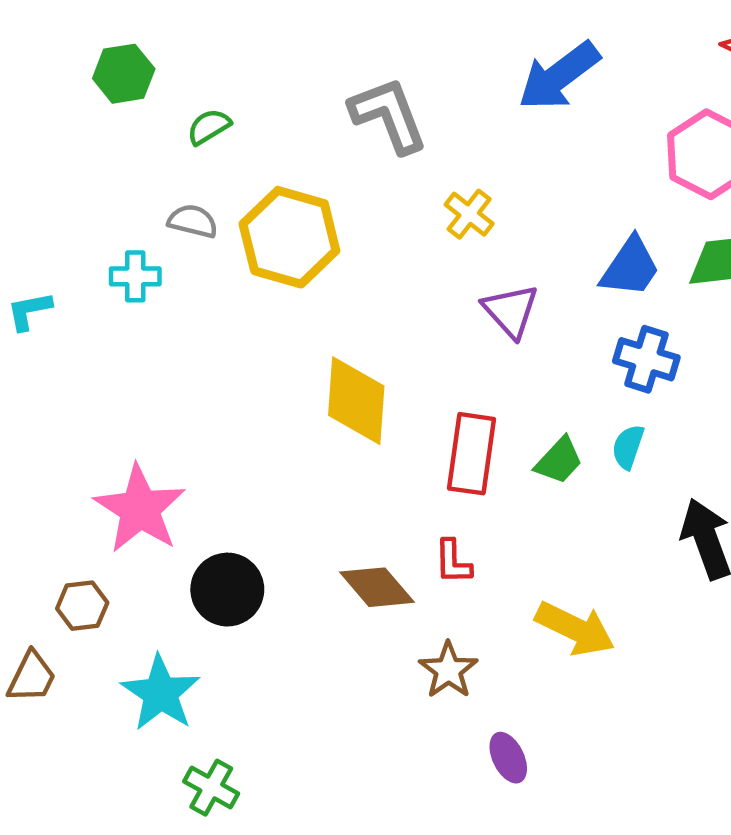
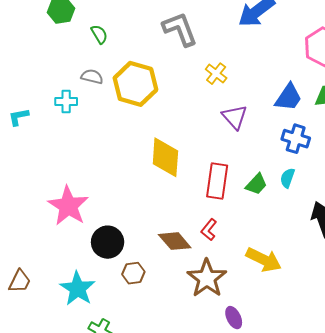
green semicircle: (209, 127) -> (99, 34), turned 90
red L-shape: (453, 562) -> (209, 230), turned 40
brown hexagon: (82, 606) -> (133, 273), moved
brown star: (448, 670) -> (207, 278), size x1.5

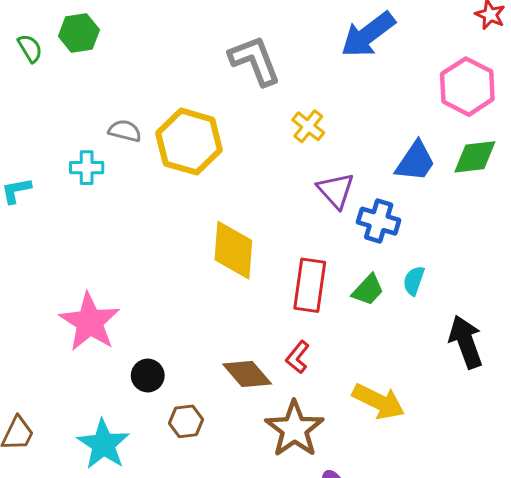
green semicircle: (99, 34) -> (30, 48), moved
blue cross: (296, 139) -> (379, 221), moved
black circle: (108, 242) -> (148, 376), size x0.7

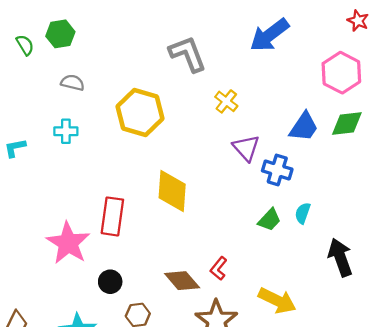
gray semicircle: (125, 131) -> (73, 83), moved
red rectangle: (310, 285) -> (112, 216), moved

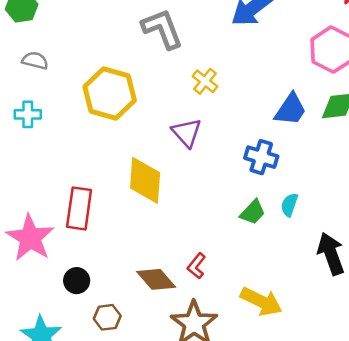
purple triangle: (246, 148) -> (187, 133), moved

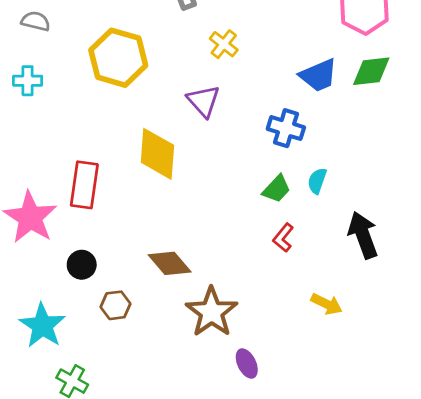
blue trapezoid: (291, 109) -> (318, 75), turned 33
red L-shape: (196, 266) -> (283, 238), moved
yellow arrow: (261, 301) -> (327, 304), moved, size x0.7

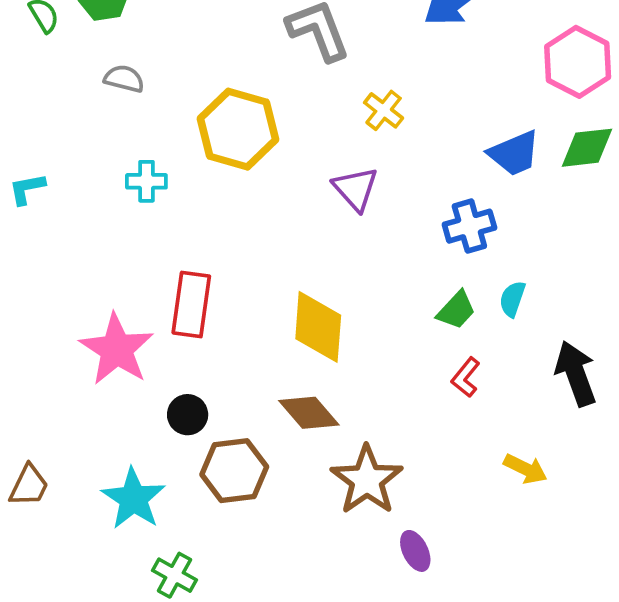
cyan cross: (28, 81) -> (146, 181), moved
blue cross: (286, 128) -> (469, 226), turned -33
yellow diamond: (157, 154) -> (318, 327), moved
brown hexagon: (115, 305) -> (234, 471), size x1.6

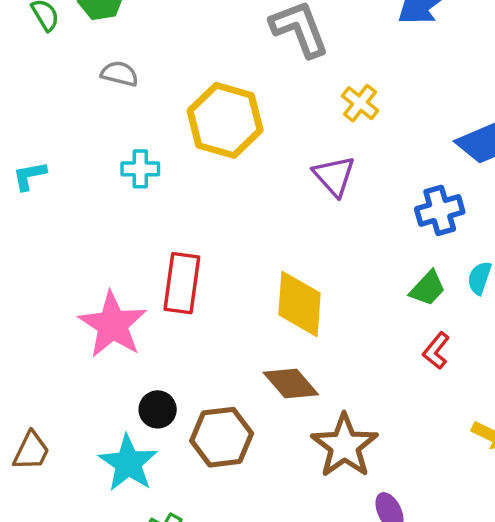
black circle: (188, 415) -> (158, 409), moved

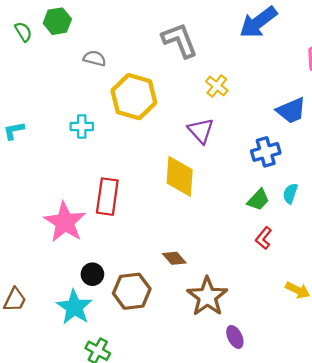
gray semicircle: (120, 74) -> (95, 58), moved
yellow diamond: (300, 304) -> (180, 176), moved
brown diamond: (291, 383) -> (174, 258), size x0.7

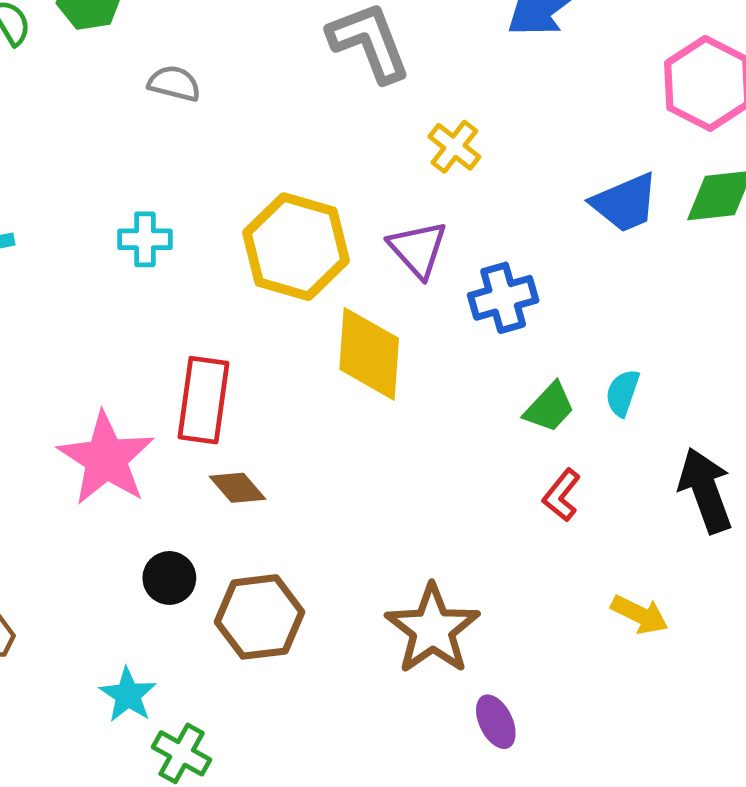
yellow hexagon: (134, 97) -> (296, 247), moved
blue cross: (266, 152) -> (503, 298), moved
brown diamond: (174, 258) -> (238, 488), moved
cyan star: (74, 307) -> (128, 695), moved, size x0.7

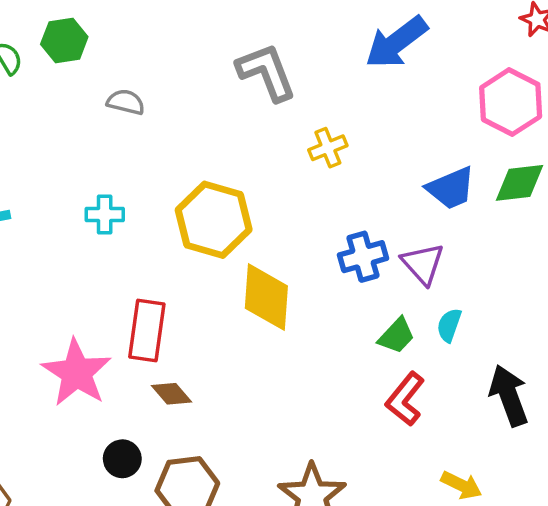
yellow cross: (454, 147) -> (328, 148), turned 30
purple triangle: (418, 249) -> (423, 264), moved
red L-shape: (562, 495) -> (405, 399), size x1.4

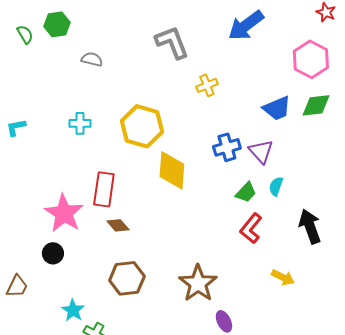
black circle: (122, 459) -> (53, 253), moved

